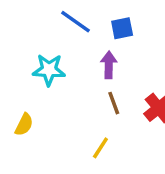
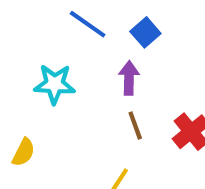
blue square: (122, 28) -> (145, 32), turned -30

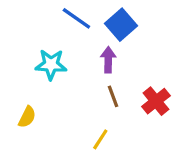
blue square: (145, 32) -> (121, 25), size x1.4

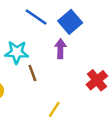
brown line: (113, 96) -> (32, 73), moved

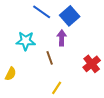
brown line: (32, 73) -> (50, 58), moved

